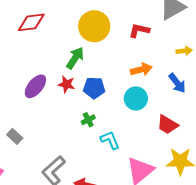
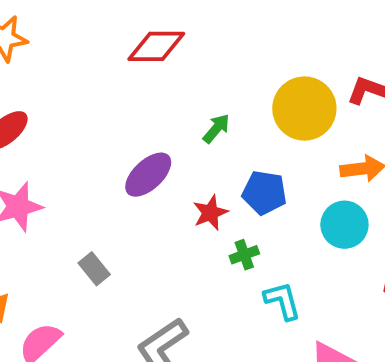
yellow circle: (94, 26) -> (304, 109), moved
green arrow: (75, 58) -> (216, 129), moved, size x0.7
red star: (66, 84) -> (210, 213), moved, turned 30

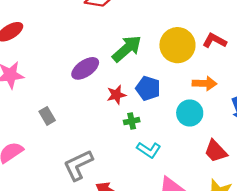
green arrow: (216, 129) -> (127, 49), size x1.8
cyan L-shape: (282, 301) -> (149, 150), turned 130

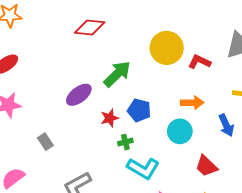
yellow circle: (177, 45) -> (167, 48), moved
cyan L-shape: (149, 150) -> (143, 168), size x1.4

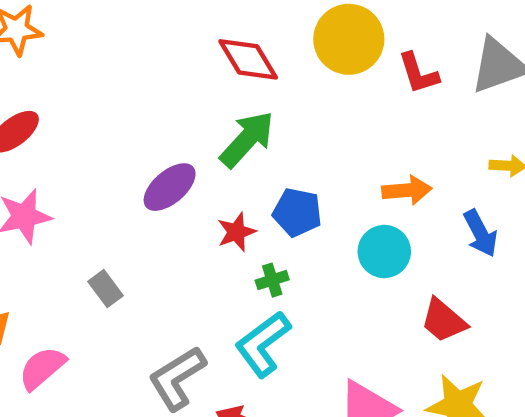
red diamond: (90, 28) -> (248, 59), moved, turned 56
yellow circle: (167, 48) -> (349, 39), moved
red L-shape: (199, 62) -> (418, 73), moved, turned -130
cyan L-shape: (143, 168) -> (263, 344), moved, turned 116

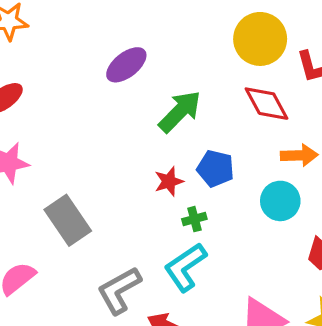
red diamond: (248, 59) -> (267, 104), moved
purple ellipse: (170, 187) -> (126, 65), moved
gray rectangle: (105, 289) -> (68, 220), size x1.8

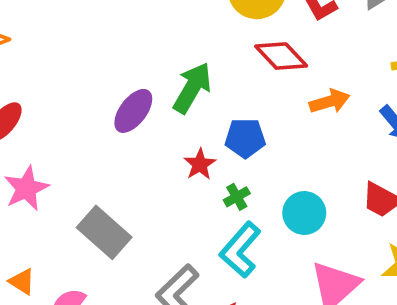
purple ellipse: (126, 65) -> (133, 111), moved
cyan circle: (280, 201) -> (304, 213), moved

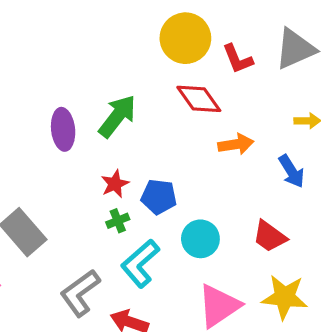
purple ellipse: (133, 111) -> (63, 129), turned -51
blue pentagon: (245, 138) -> (159, 197), moved
green cross: (237, 197) -> (118, 221), moved

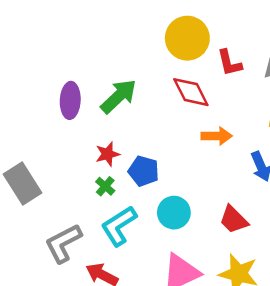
green cross: (118, 221) -> (105, 186), turned -36

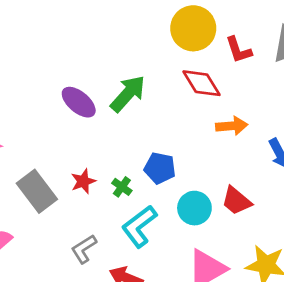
purple ellipse: (70, 100) -> (79, 102), turned -48
red star: (108, 154) -> (83, 181), moved
red trapezoid: (234, 220) -> (236, 201), moved
gray L-shape: (63, 243) -> (84, 249), size x0.7

